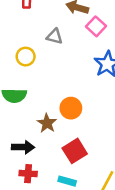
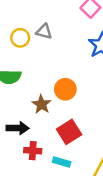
gray triangle: (55, 36) -> (44, 32), moved
red cross: (28, 174) -> (33, 151), moved

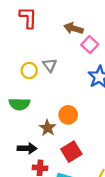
gray triangle: (44, 32) -> (50, 65), turned 40

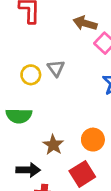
orange circle: (68, 115) -> (93, 140), moved

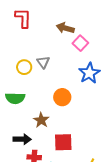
orange circle: (93, 140) -> (62, 97), moved
red square: (82, 174) -> (63, 142), turned 30

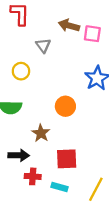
pink square: (80, 43) -> (92, 34), moved, turned -35
gray triangle: (43, 62) -> (43, 45), moved

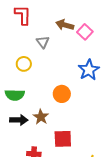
pink square: (92, 34) -> (85, 32), turned 35
black arrow: (19, 155) -> (19, 120), moved

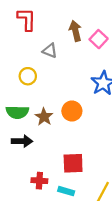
brown arrow: (65, 25) -> (75, 31), turned 60
gray triangle: (43, 42) -> (50, 51), turned -32
brown star: (41, 117) -> (44, 117), moved

